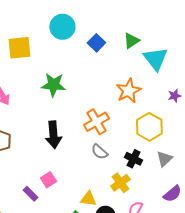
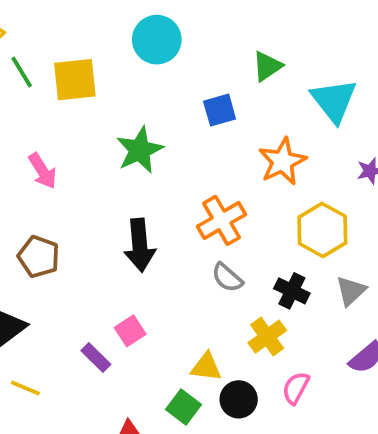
green triangle: (131, 41) -> (267, 66), moved
blue square: (96, 43) -> (220, 110), moved, turned 30
green star: (53, 85) -> (140, 150), turned -30

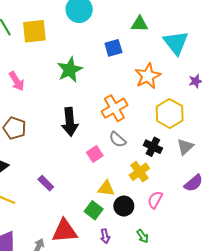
green triangle: (267, 66) -> (139, 24), turned 36
pink square: (130, 331) -> (95, 154), moved

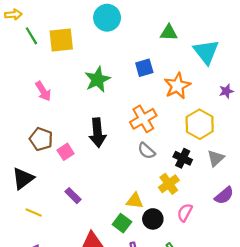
blue square: (113, 48) -> (144, 68), moved
pink square: (95, 154) -> (66, 152), moved

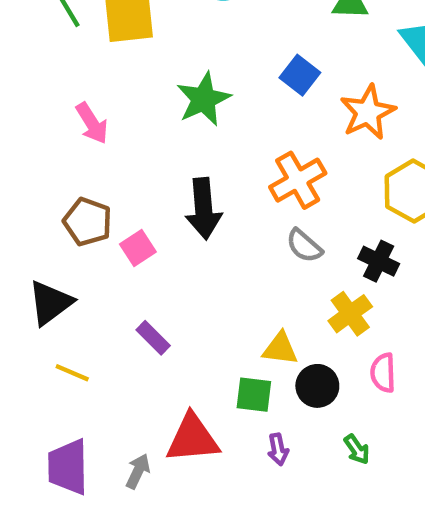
blue square: (144, 68) -> (300, 75), turned -36
pink semicircle: (185, 213) -> (383, 373), turned -30
green square: (122, 223) -> (254, 395), turned -30

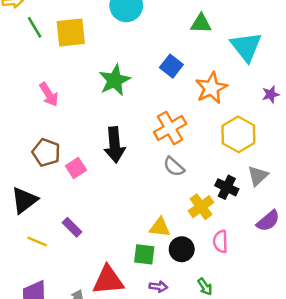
black cross: (379, 261) -> (227, 187), moved
purple rectangle: (153, 338) -> (72, 227), moved
purple arrow: (278, 449) -> (158, 287), turned -72

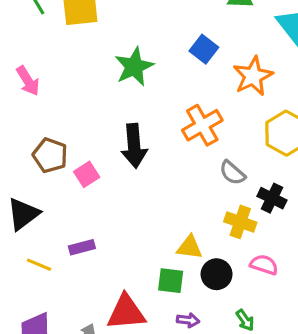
pink arrow: (49, 94) -> (28, 81), moved
gray semicircle: (174, 167) -> (232, 173), moved
yellow cross: (201, 207) -> (240, 222), turned -35
purple rectangle: (72, 227) -> (82, 247), turned -60
pink semicircle: (220, 241) -> (264, 265), turned 110

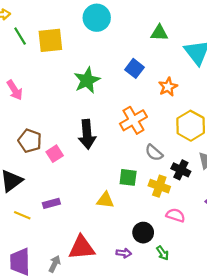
orange star: (253, 76) -> (168, 87), size x0.7
yellow triangle: (190, 247) -> (105, 200), moved
black circle: (217, 274) -> (143, 233), moved
green square: (171, 281) -> (128, 177), moved

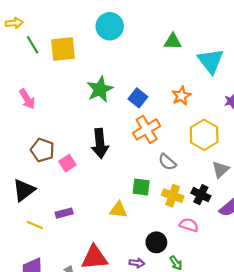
blue square: (135, 68) -> (138, 98), moved
black cross: (181, 170) -> (201, 195), moved

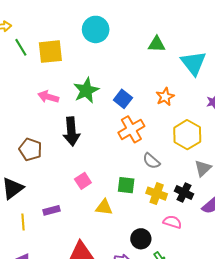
pink arrow: (27, 99) -> (48, 97), moved, turned 138
black arrow: (100, 144) -> (71, 131), moved
pink square: (67, 163) -> (83, 181), moved
yellow line: (35, 225) -> (23, 222), turned 63

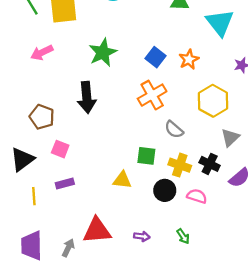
pink arrow: (48, 97) -> (42, 53), moved, turned -42
blue square: (123, 99) -> (156, 57), moved
pink square: (83, 181) -> (60, 149), moved, turned -35
black circle: (141, 239) -> (165, 190), moved

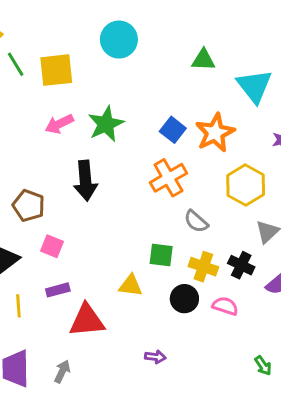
pink arrow: (42, 53) -> (59, 124), moved
orange star: (189, 59) -> (215, 133), size x1.5
red triangle: (97, 231) -> (87, 320), moved
green arrow: (183, 236) -> (263, 366), moved

